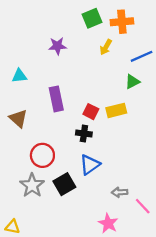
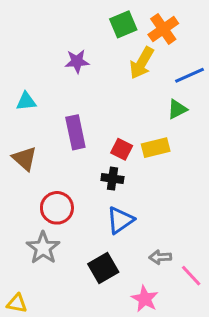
orange cross: (122, 22) -> (163, 29), turned -30
yellow arrow: (106, 47) -> (142, 63), size x1.5
black square: (64, 184) -> (103, 268), moved

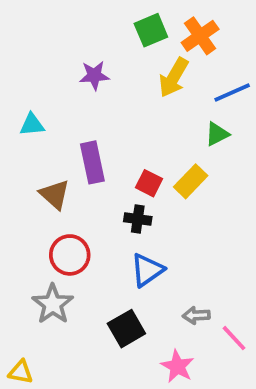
yellow rectangle: (156, 148) -> (191, 181), turned -32
brown triangle: (25, 158) -> (55, 194), moved

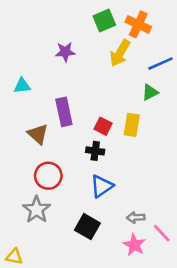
orange cross: (200, 36) -> (138, 24), turned -30
yellow rectangle: (191, 181) -> (132, 125), turned -35
black square: (126, 329) -> (87, 227), turned -30
pink star: (177, 366) -> (134, 245), moved

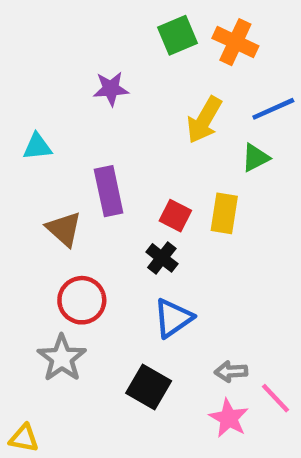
yellow arrow: (120, 53) -> (204, 120), moved
black cross: (95, 151) -> (162, 258), turned 30

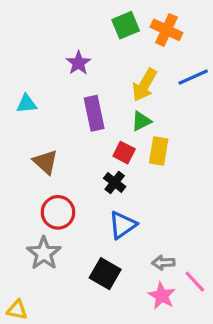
purple star: (111, 89) -> (78, 63), turned -30
green triangle: (255, 158) -> (141, 121), moved
purple rectangle: (109, 191) -> (94, 113), moved

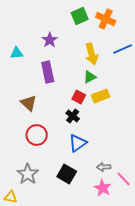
yellow arrow: (144, 85) -> (92, 54), turned -45
cyan triangle: (27, 104) -> (17, 53), moved
purple rectangle: (94, 113) -> (48, 72), moved
yellow rectangle: (159, 151) -> (101, 96), turned 60
gray star: (44, 253) -> (28, 174), moved

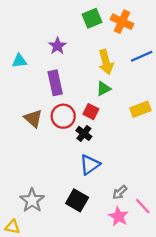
yellow rectangle: (101, 96) -> (140, 109), moved
red circle: (37, 135) -> (63, 116), moved
gray arrow: (104, 167) -> (120, 192), turned -40

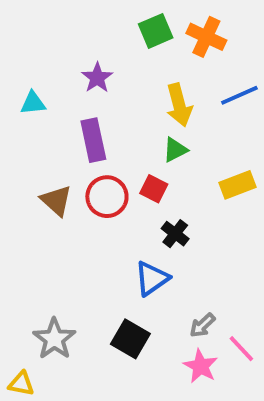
black cross: (84, 133) -> (175, 234), moved

